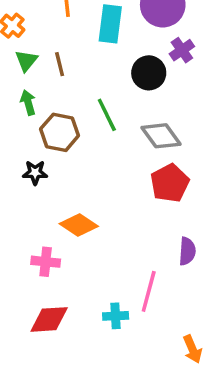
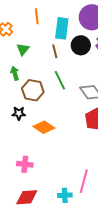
green triangle: (26, 61) -> (23, 49), moved
brown line: (60, 64) -> (55, 51), moved
black circle: (149, 73) -> (81, 45), moved
orange diamond: (79, 225) -> (44, 127), moved

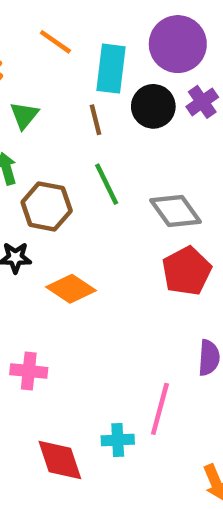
orange line: (37, 16) -> (55, 42), turned -49
red diamond: (27, 197) -> (60, 460), moved, turned 75

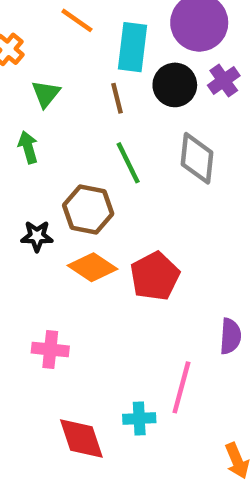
brown hexagon: (47, 206) -> (88, 209), moved
gray diamond: (176, 211) -> (197, 158), moved, turned 42
red pentagon: (187, 271) -> (155, 276), moved

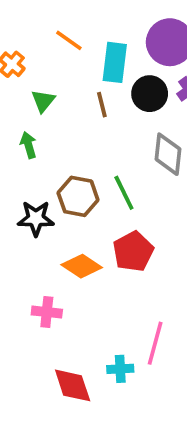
green line: (128, 163) -> (124, 193), moved
black star: (37, 236) -> (36, 218), size x1.4
orange diamond: (93, 267) -> (82, 266), moved

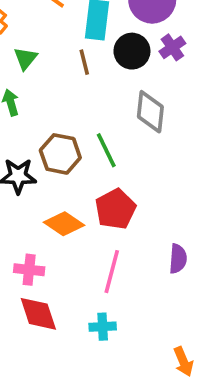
pink line: (155, 343) -> (112, 272), moved
red diamond: (73, 385) -> (38, 314), moved

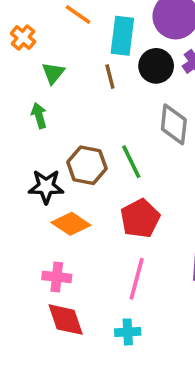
orange diamond: (64, 224) -> (71, 224), moved

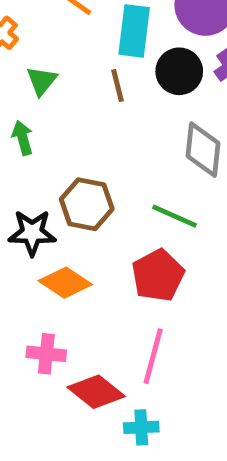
green line: (131, 162) -> (174, 216), moved, turned -40
red diamond: (66, 320) -> (96, 392), moved, turned -33

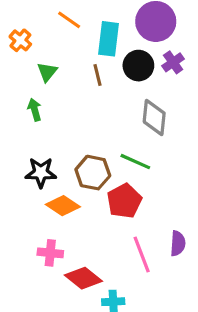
brown hexagon: (87, 204) -> (93, 173), moved
pink line: (153, 356) -> (142, 254), moved, turned -36

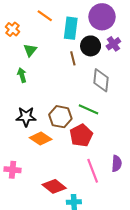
brown line: (97, 75) -> (73, 58), moved
pink cross: (50, 253) -> (13, 170), moved

